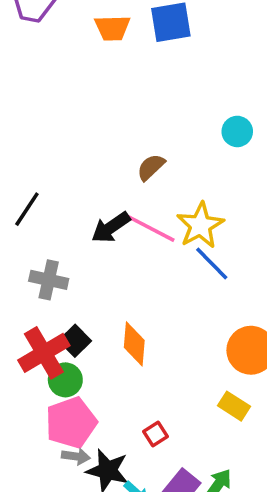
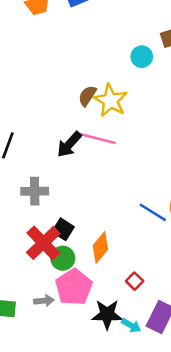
yellow star: (200, 225) -> (111, 101), moved
blue line: (212, 263) -> (153, 212), moved
orange diamond: (134, 344) -> (100, 247), moved, turned 48
gray arrow: (76, 456) -> (44, 301), moved

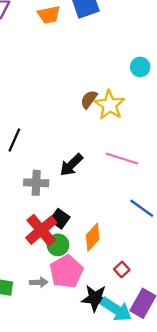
pink line: (97, 139) -> (122, 159), moved
black arrow: (69, 144) -> (71, 165), moved
cyan arrow: (131, 325) -> (116, 309), size x1.8

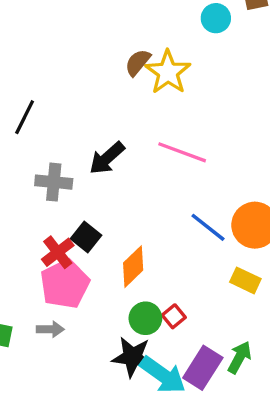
red cross: (41, 230) -> (58, 252), size x0.7
green circle: (58, 245) -> (145, 318), moved
pink pentagon: (66, 272) -> (65, 284), moved

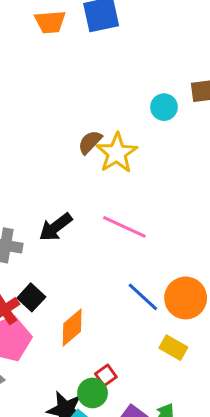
green circle: (145, 318) -> (93, 393), moved

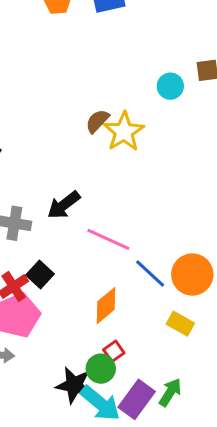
pink line: (124, 227) -> (108, 239), moved
orange diamond: (72, 328) -> (106, 306), moved

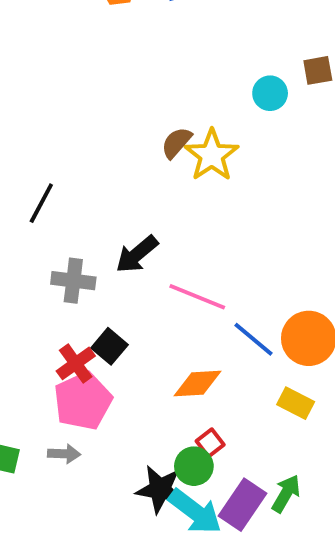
orange diamond: (106, 306) -> (197, 384), turned 39

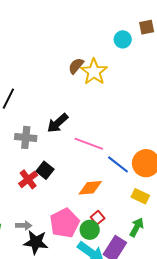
pink pentagon: (83, 401) -> (65, 223), moved
black star: (160, 489) -> (36, 242), moved
green arrow: (286, 494) -> (137, 227), moved

